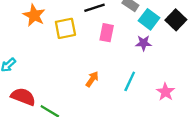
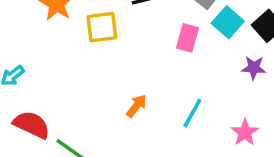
pink rectangle: (107, 33) -> (187, 38), moved
purple star: (144, 43) -> (254, 68), moved

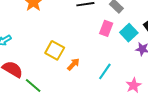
cyan square: (228, 22) -> (129, 33), moved
yellow square: (102, 27) -> (55, 50), moved, turned 30

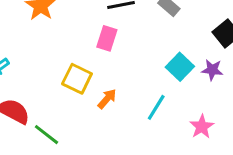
pink rectangle: (106, 28) -> (107, 38), moved
cyan square: (129, 33) -> (180, 67), moved

